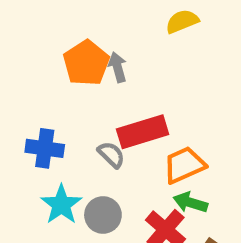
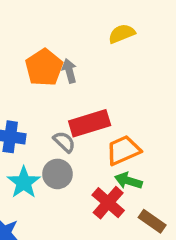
gray circle: (103, 215) -> (57, 174), moved

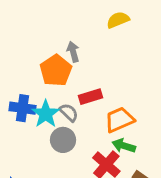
orange pentagon: (44, 67) -> (56, 70), moved
red rectangle: (90, 123) -> (90, 97), size x0.7
cyan star: (24, 182) -> (46, 114), moved

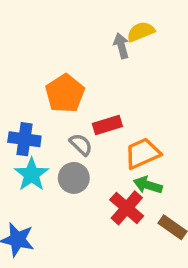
gray arrow: (73, 52) -> (121, 46), moved
cyan star: (46, 114) -> (32, 174), moved

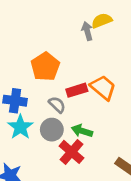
orange trapezoid: (143, 153) -> (103, 88), moved, turned 64
green arrow: (148, 185) -> (82, 131), moved
red cross: (127, 208) -> (72, 152), moved

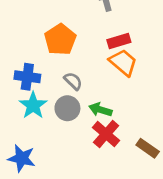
red rectangle: (77, 90) -> (119, 41), moved
red cross: (72, 152) -> (106, 134), moved

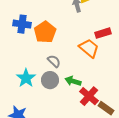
red rectangle: (119, 41) -> (103, 33), moved
blue cross: (27, 77) -> (22, 24), moved
red cross: (106, 134) -> (89, 96), moved

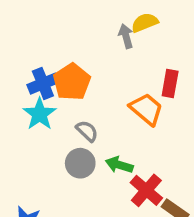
blue cross: (22, 24) -> (43, 84), moved, turned -30
red rectangle: (103, 33) -> (170, 84), turned -63
cyan star: (26, 78) -> (40, 114), moved

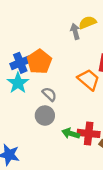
green arrow: (119, 165) -> (71, 133), moved
red cross: (146, 190) -> (89, 133), turned -35

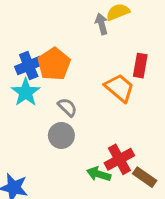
green arrow: (71, 133) -> (99, 174), moved
red cross: (89, 133) -> (119, 159), turned -35

